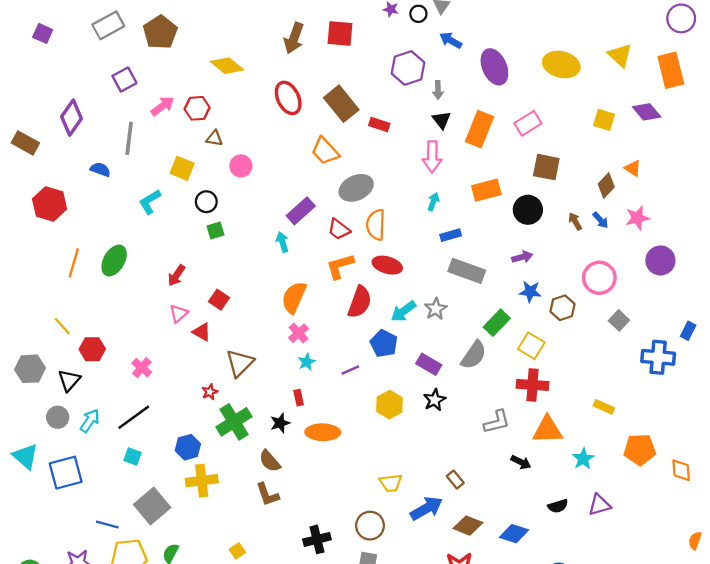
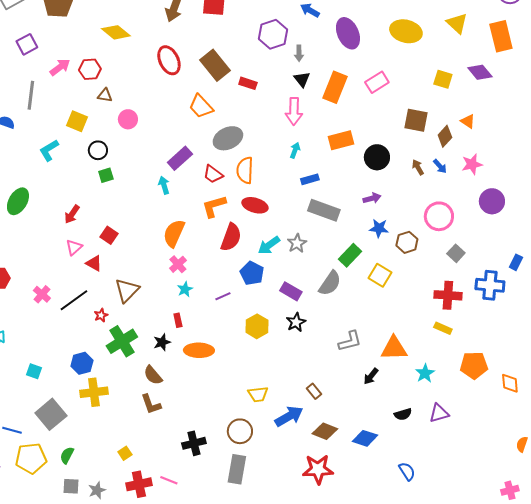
brown square: (546, 167) -> (416, 120), moved
red cross: (533, 385) -> (448, 295), moved
black line: (134, 417) -> (74, 300), moved
black arrow: (521, 462) -> (371, 376), turned 102

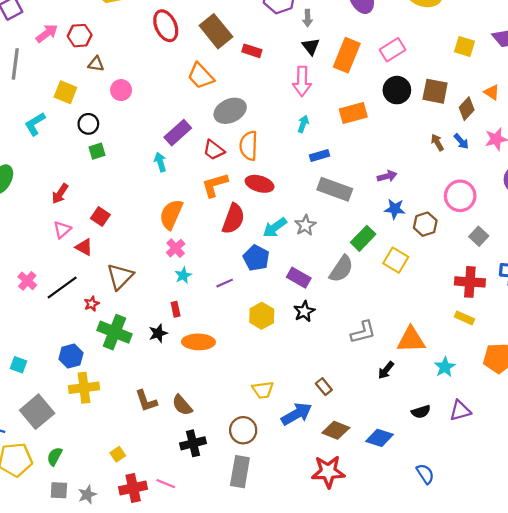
black circle: (377, 157) -> (397, 90), moved
green cross: (122, 341) -> (115, 332), turned -36
brown semicircle: (153, 375) -> (182, 405), moved

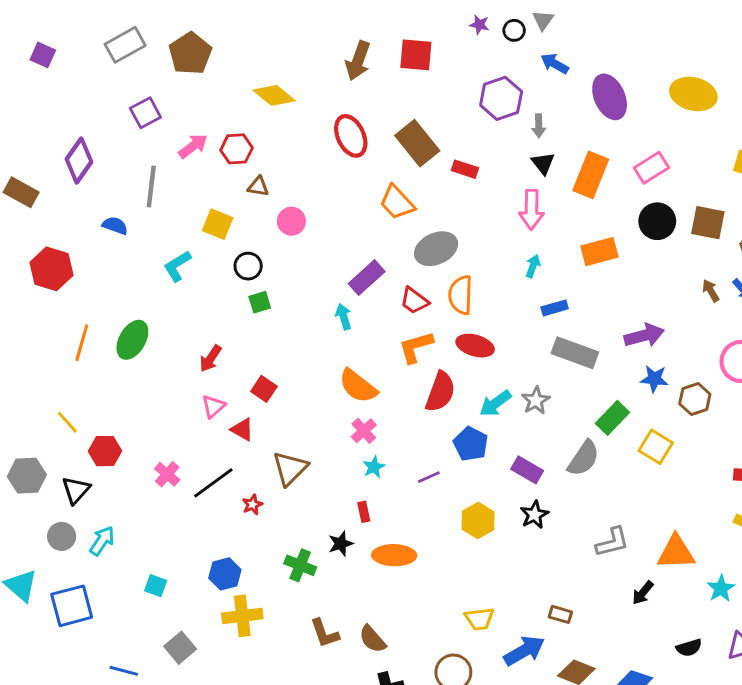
purple arrow: (387, 176) -> (644, 335), size x1.5
orange semicircle: (171, 214) -> (358, 386), turned -76
green cross: (115, 332) -> (300, 565), moved, size x0.7
brown rectangle: (324, 387) -> (560, 614), turned -35
gray square: (37, 412) -> (180, 648), size x0.7

